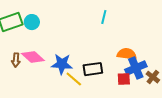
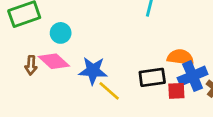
cyan circle: (32, 22) -> (61, 33), moved
black rectangle: (93, 69) -> (152, 77), moved

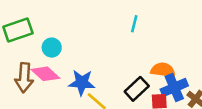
brown arrow: (31, 65) -> (24, 78), size x1.6
black rectangle: (152, 77) -> (137, 89), turned -35

